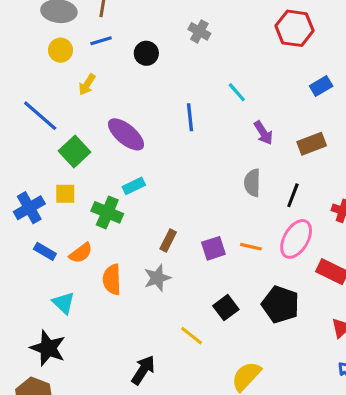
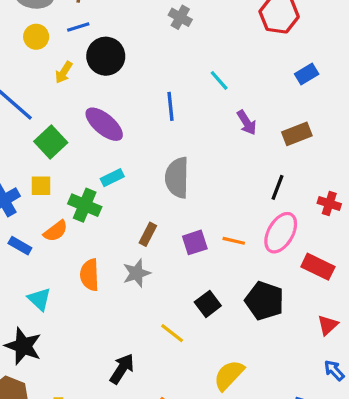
black circle: (146, 53) -> (106, 56), moved, size x1.5
gray semicircle: (252, 183) -> (177, 178), moved, size x1.4
orange semicircle: (81, 253) -> (56, 231), moved

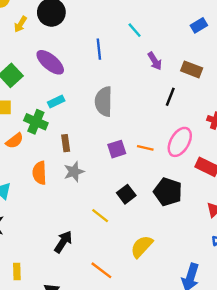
brown rectangle: (297, 134) -> (192, 69), turned 42
black line: (277, 187) -> (170, 97), moved
brown rectangle: (148, 234) -> (66, 143), moved, turned -35

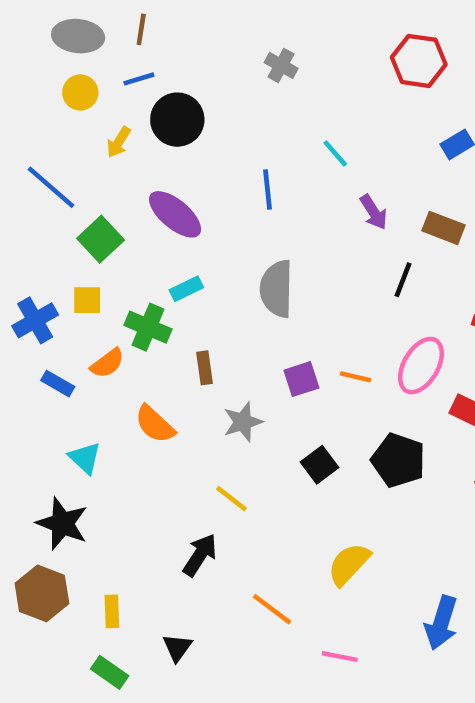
gray star: (74, 172) -> (243, 422), moved
orange semicircle: (39, 173) -> (155, 424), turned -45
yellow line: (100, 216) -> (231, 499), moved

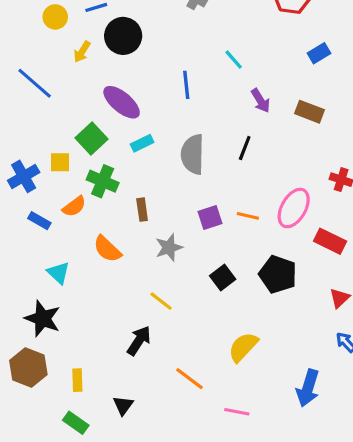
green square: (101, 239) -> (92, 139), moved
black line: (403, 280) -> (245, 148), moved
cyan rectangle: (186, 289) -> (142, 143), moved

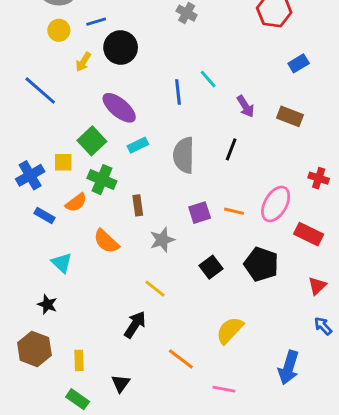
cyan line: (234, 60) -> (208, 79), moved
black star: (43, 319) -> (47, 304), size x0.6

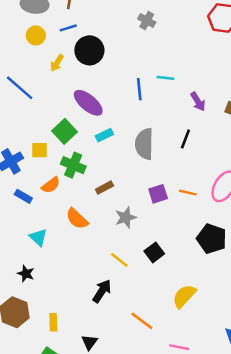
cyan line: (208, 79) -> (165, 78), turned -42
brown rectangle: (138, 205) -> (104, 188), turned 70
black square: (211, 267) -> (154, 252), moved

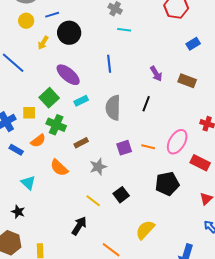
cyan line: (165, 78) -> (124, 30), moved
black pentagon: (212, 239) -> (167, 184), turned -30

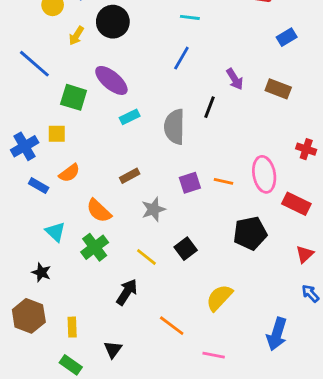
blue line: (109, 64) -> (181, 58), moved, turned 36
green square: (49, 98) -> (74, 97), moved, turned -30
black line: (146, 104) -> (209, 107), moved
green cross: (56, 125) -> (95, 247), moved, turned 30
pink ellipse: (177, 142) -> (264, 174), turned -40

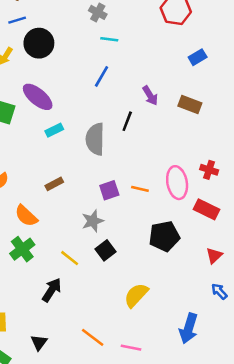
red cross: (306, 149) -> (209, 170), moved
gray star: (153, 209) -> (93, 221), moved
orange line: (172, 326) -> (93, 337), moved

